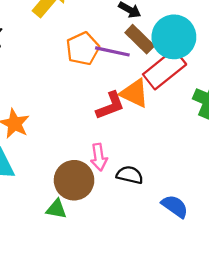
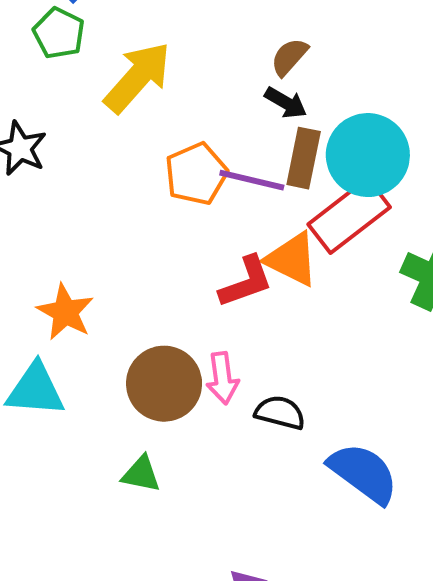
brown rectangle: (140, 39) -> (304, 158), turned 56
brown circle: (74, 180) -> (164, 384), moved
blue semicircle: (175, 206) -> (363, 473), size x1.4

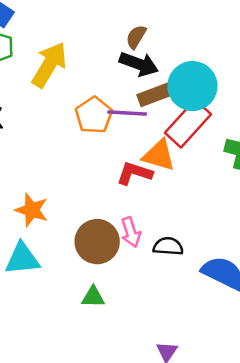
black arrow: (286, 103) -> (139, 64), size x1.5
brown rectangle: (304, 158) -> (155, 95), turned 68
red L-shape: (246, 282) -> (134, 173), turned -132

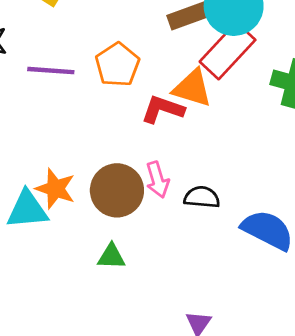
purple line: (127, 113) -> (51, 71), moved
orange pentagon: (94, 115) -> (117, 65), moved
orange star: (32, 210) -> (55, 189), moved

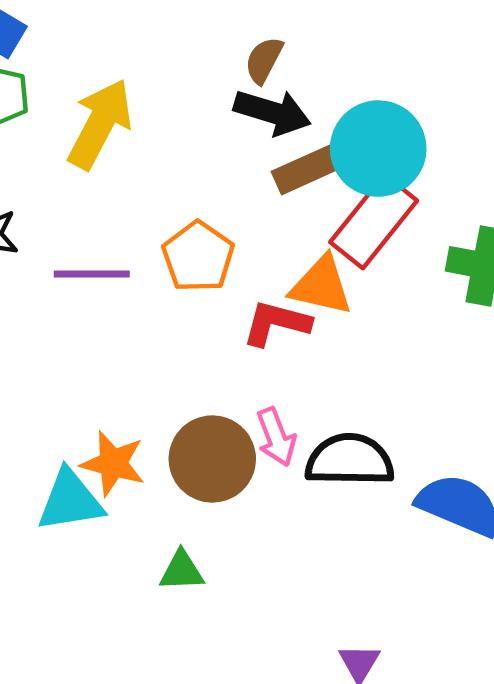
black semicircle: (202, 197) -> (350, 460), size x1.5
green triangle: (111, 257) -> (182, 571), moved

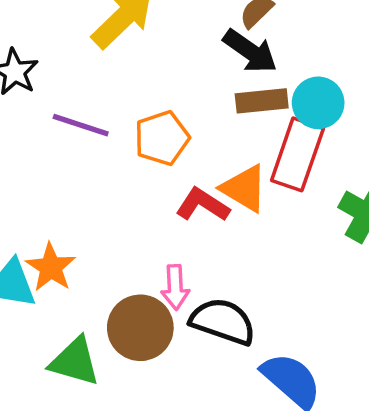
cyan circle: (378, 149) -> (318, 103), size x0.7
red rectangle: (374, 221) -> (297, 154), turned -38
brown circle: (212, 459) -> (140, 328), moved
green triangle: (182, 571) -> (75, 362), size x1.5

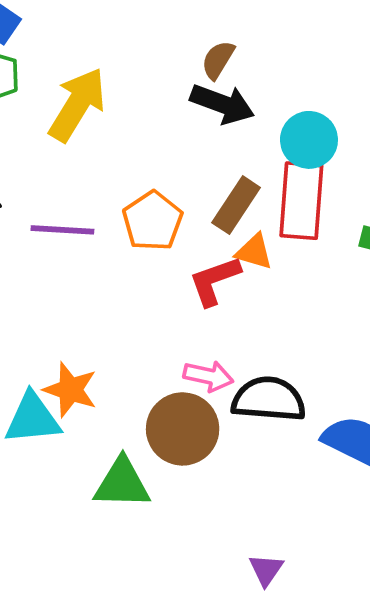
brown rectangle: (262, 101) -> (236, 205), moved, turned -36
orange triangle: (244, 188) -> (254, 252), size x0.7
red L-shape: (203, 205) -> (214, 281), turned -38
pink arrow: (175, 287) -> (208, 376), turned -60

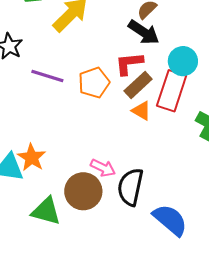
red L-shape: (214, 281) -> (129, 63), moved
black semicircle: (269, 399) -> (130, 187), turned -96

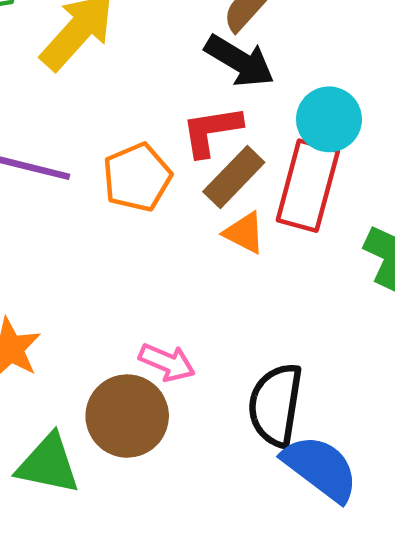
black semicircle: (130, 187) -> (275, 405), moved

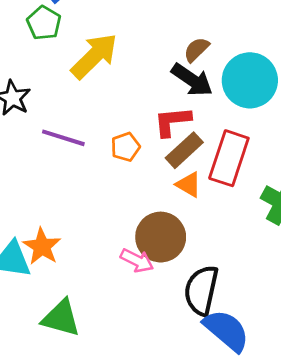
cyan circle: (329, 119) -> (250, 80), moved, size x1.4
orange pentagon: (137, 177) -> (125, 147), size x0.7
brown circle: (127, 416) -> (161, 237), moved

